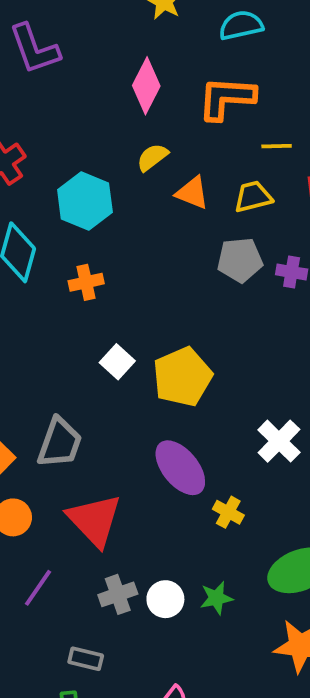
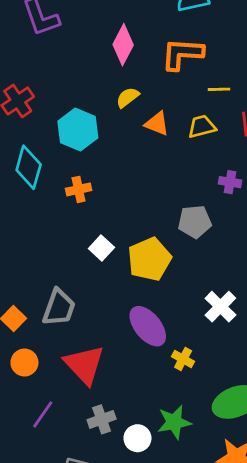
gray pentagon: (240, 260) -> (195, 222), moved
green star: (216, 598) -> (174, 422), size x1.4
white circle: (165, 599) -> (137, 438), moved

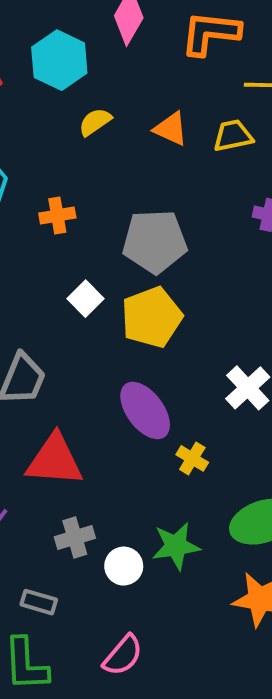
yellow semicircle: (128, 97) -> (95, 122), moved
cyan hexagon: (78, 130) -> (59, 60), moved
gray pentagon: (195, 222) -> (155, 241), moved, size x1.4
red triangle: (84, 365) -> (54, 460), turned -45

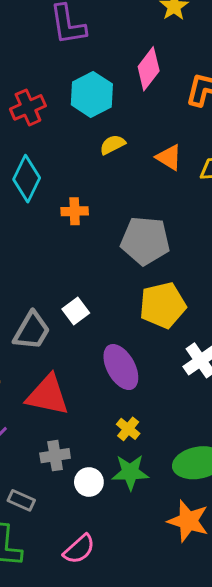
white square: (86, 299) -> (76, 311), moved
yellow pentagon: (152, 317) -> (163, 305), moved
yellow cross: (192, 458) -> (128, 429), moved

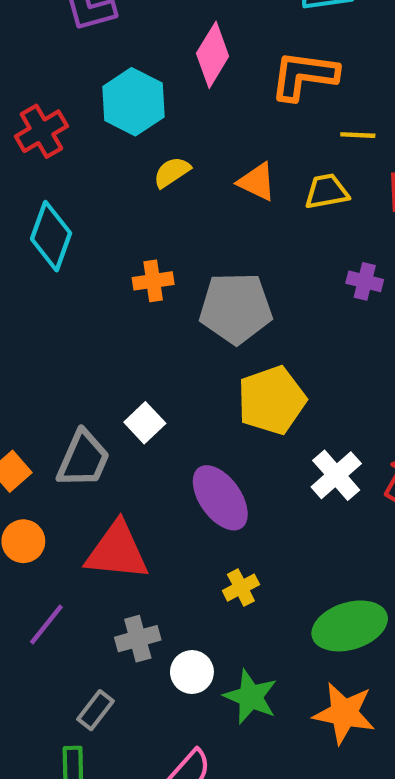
orange cross: (75, 211) -> (153, 281), moved
yellow cross: (128, 429) -> (241, 588), turned 30
green star: (130, 472) -> (251, 697), moved, turned 30
gray rectangle: (21, 500) -> (95, 710), turned -70

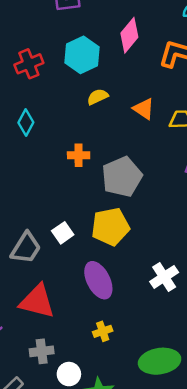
cyan diamond: (51, 236) -> (26, 122), size x0.7
gray pentagon: (236, 308) -> (122, 177), turned -30
yellow pentagon: (272, 400) -> (110, 227), moved

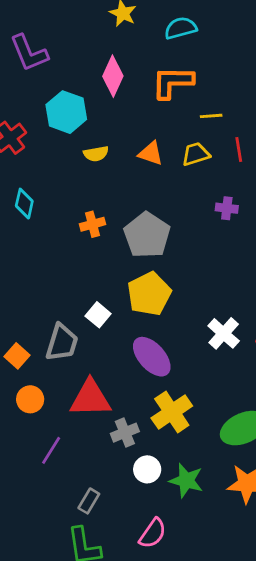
yellow semicircle: (98, 97) -> (96, 154), turned -150
yellow cross: (103, 331) -> (172, 412), size x1.8
gray cross: (42, 351) -> (125, 433), moved

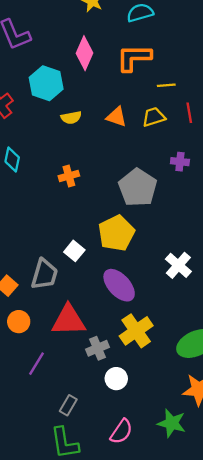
gray pentagon: (147, 235) -> (138, 188), moved
green star: (186, 481) -> (172, 423), moved

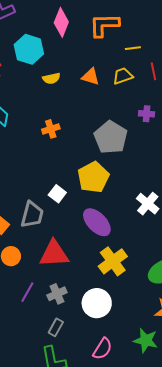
gray cross: (98, 348) -> (57, 294), moved
white circle: (116, 379) -> (97, 303), size x1.5

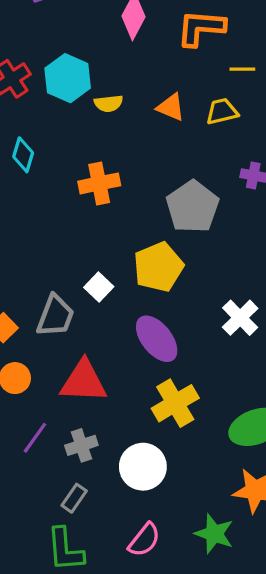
cyan hexagon: (29, 49) -> (68, 78), moved
orange cross: (51, 129) -> (99, 183), size x1.4

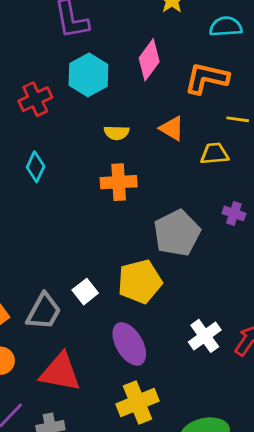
cyan hexagon: (68, 78) -> (88, 75), moved
orange triangle: (171, 107) -> (172, 128), moved
orange cross: (99, 183) -> (119, 182), moved

